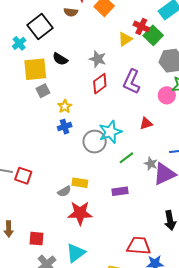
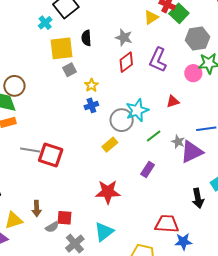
black semicircle: (60, 59) -> (86, 38), turned 56
red square: (23, 176) -> (51, 155), size x1.4
yellow rectangle: (80, 183) -> (110, 145), moved, turned -49
gray semicircle: (64, 191) -> (52, 227), moved
purple rectangle: (120, 191) -> (148, 169), turned -49

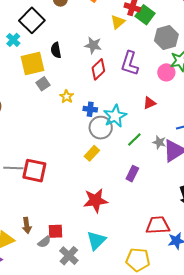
blue cross: (91, 105) -> (90, 109), moved, turned 32

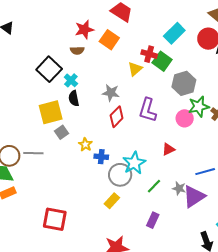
cyan cross: (13, 40) -> (71, 80), moved
blue cross: (90, 109) -> (101, 157), moved
gray line: (13, 168) -> (33, 153), moved

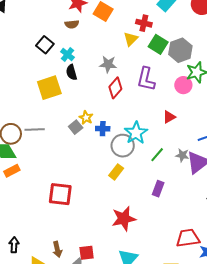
green square: (162, 61) -> (158, 44), moved
black square: (49, 69) -> (45, 45), size x0.7
gray square: (61, 132) -> (76, 127), moved

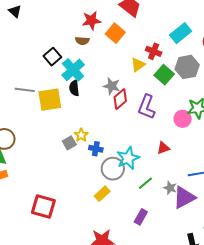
gray hexagon: (180, 50) -> (187, 67), moved
cyan cross: (67, 55) -> (73, 70), size x1.6
red diamond: (115, 88) -> (120, 99), moved
gray line: (35, 129) -> (25, 90), moved

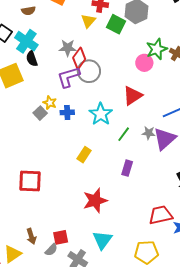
purple L-shape: (147, 107) -> (69, 77), moved, turned 65
red triangle: (163, 148) -> (133, 96), size x1.5
gray circle: (113, 169) -> (89, 71), moved

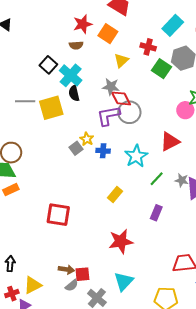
yellow triangle: (88, 21) -> (121, 60), moved
red diamond: (79, 58) -> (121, 98), turned -70
brown arrow: (31, 236) -> (66, 269), moved, turned -70

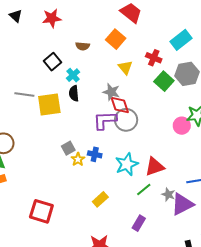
red star: (83, 24) -> (52, 18), moved
yellow triangle: (121, 60) -> (125, 67), turned -35
cyan cross: (71, 75) -> (73, 75), size x0.6
yellow star: (87, 139) -> (78, 159), moved
red triangle: (170, 141) -> (155, 167), moved

